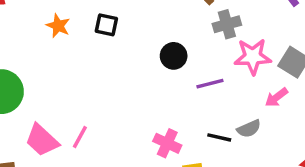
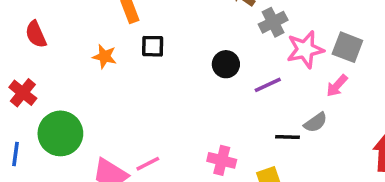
pink line: (80, 137) -> (148, 164), turned 45
pink cross: (167, 143) -> (222, 160), moved

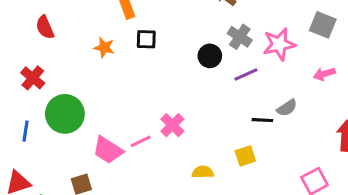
gray cross: (273, 22) -> (240, 37), moved, turned -30
gray square: (347, 47) -> (323, 25), moved
pink arrow: (337, 86) -> (324, 74), moved, turned 30
pink cross: (222, 160) -> (172, 125), moved, turned 30

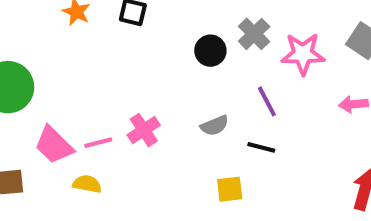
purple line: (246, 74) -> (267, 101), moved, turned 75
gray semicircle: (287, 108) -> (215, 126), moved
yellow semicircle: (203, 172) -> (87, 184), moved

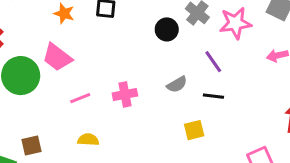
pink cross: (144, 130) -> (125, 94), turned 30
pink line: (98, 143) -> (80, 98), moved
pink trapezoid: (54, 145) -> (57, 57), moved

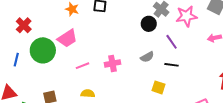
black circle: (167, 29) -> (149, 24), moved
pink trapezoid: (57, 57) -> (67, 38), turned -70
yellow square: (194, 130) -> (159, 87), turned 32

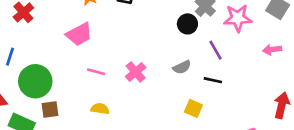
green circle: (43, 50) -> (35, 81), moved
pink cross: (112, 63) -> (136, 72), turned -35
pink line: (83, 66) -> (96, 72), turned 32

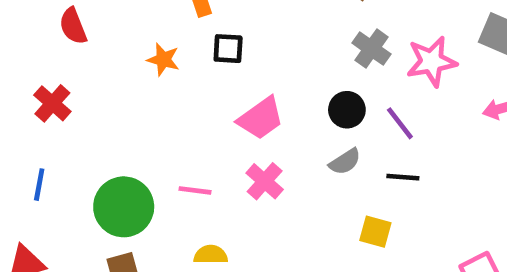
black circle: (187, 24) -> (347, 110), moved
pink trapezoid: (79, 34) -> (261, 118), moved
green circle: (35, 81) -> (124, 207), moved

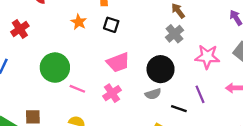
gray cross: (371, 49) -> (174, 34), moved
black circle: (347, 110) -> (161, 69), size x1.5
purple line: (400, 123) -> (200, 94), moved
green circle: (124, 207) -> (55, 68), moved

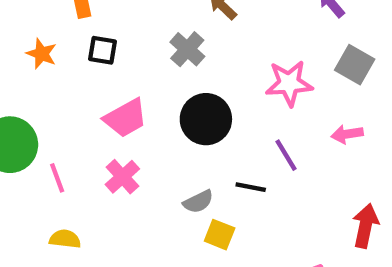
gray cross: (174, 34) -> (187, 49), moved
pink line: (77, 89) -> (57, 178), turned 56
gray semicircle: (153, 94) -> (198, 202), moved

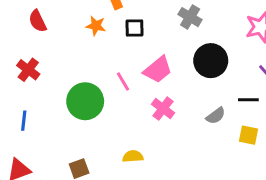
orange star: (42, 54) -> (96, 26), moved
pink line: (57, 178) -> (123, 82), moved
yellow square: (220, 235) -> (248, 135), moved

